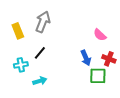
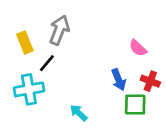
black line: (40, 53) -> (47, 63), moved
cyan cross: (21, 65) -> (29, 89), size x1.5
cyan arrow: (40, 81) -> (79, 113), moved, turned -120

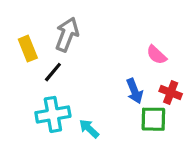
cyan cross: (29, 89) -> (53, 114), moved

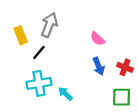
pink semicircle: (156, 55) -> (97, 39), moved
green square: (153, 119) -> (122, 97), moved

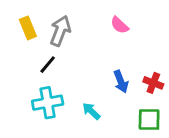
yellow rectangle: (21, 35) -> (28, 28), moved
pink semicircle: (97, 39) -> (119, 25), moved
cyan arrow: (65, 94) -> (91, 111), moved

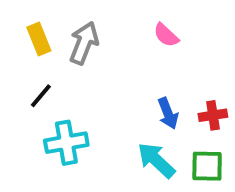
black line: (48, 65) -> (41, 96), moved
red cross: (153, 83) -> (213, 115), turned -30
cyan arrow: (91, 111) -> (156, 160), moved, size x1.5

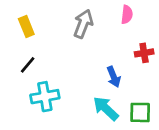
pink semicircle: (166, 35) -> (127, 15), moved, turned -126
gray arrow: (84, 43) -> (83, 24), moved
red cross: (213, 115) -> (144, 53), moved

